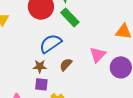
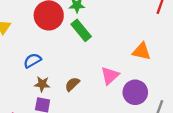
blue semicircle: (51, 44) -> (32, 61), moved, size x0.7

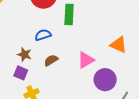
green rectangle: (81, 30) -> (69, 14), turned 30
blue semicircle: (32, 61) -> (43, 35), moved

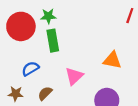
pink triangle: (86, 60) -> (74, 76), moved

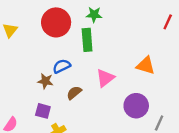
green star: (48, 16) -> (94, 15), moved
brown star: (16, 94) -> (45, 81), moved

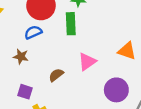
blue semicircle: (62, 66) -> (33, 32), moved
brown star: (45, 81) -> (21, 57), moved

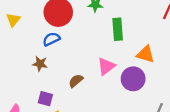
green rectangle: (71, 24) -> (118, 29), moved
purple circle: (116, 90) -> (133, 79), moved

